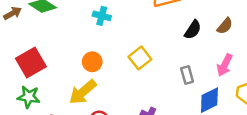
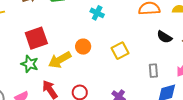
black semicircle: (193, 30) -> (164, 37), turned 77
yellow arrow: (83, 92) -> (60, 60), moved

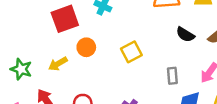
red square: (36, 38) -> (65, 19), moved
yellow arrow: (60, 60) -> (58, 64), size x0.7

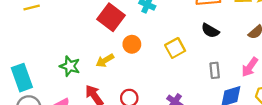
red square: (65, 19) -> (111, 17), turned -32
black semicircle: (185, 35) -> (210, 31), moved

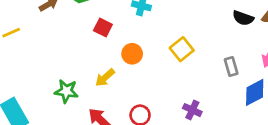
red square: (111, 17) -> (103, 28), size x0.6
black semicircle: (210, 31) -> (243, 18), moved

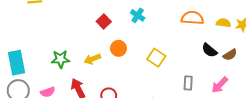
yellow square: (182, 49) -> (156, 58), turned -36
green star: (66, 91) -> (60, 59), turned -30

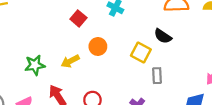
black semicircle: (209, 50) -> (163, 36), moved
gray rectangle: (188, 83) -> (157, 76), moved

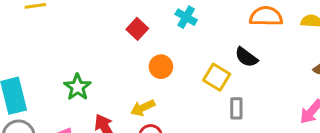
yellow arrow: (70, 61) -> (143, 108), moved
green star: (35, 65) -> (77, 87), turned -30

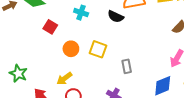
black semicircle: (246, 57) -> (116, 17), moved
yellow square: (217, 77) -> (98, 49), moved

